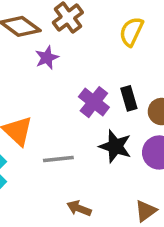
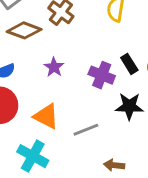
purple star: (47, 58) -> (54, 67), moved

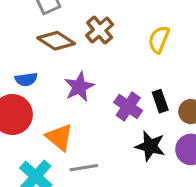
purple star: (54, 67) -> (79, 87), size x1.4
gray line: (86, 130) -> (84, 168), moved

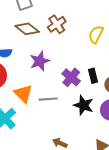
gray line: (84, 168) -> (48, 99), moved

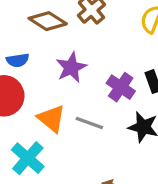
gray line: (48, 99) -> (89, 123), turned 30

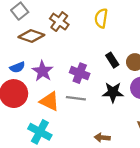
purple star: (71, 67) -> (43, 71), moved
purple cross: (121, 87) -> (80, 73), moved

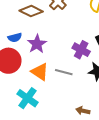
purple cross: (80, 73) -> (81, 50), moved

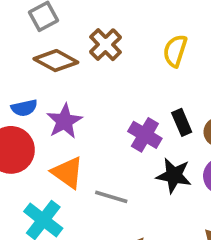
gray line: (64, 72) -> (111, 197), moved

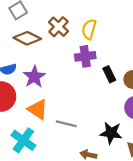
yellow semicircle: (175, 51) -> (89, 29), moved
purple cross: (145, 135) -> (85, 56), moved, turned -36
black star: (174, 175) -> (111, 133), moved

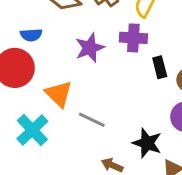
purple star: (34, 77) -> (90, 48), moved

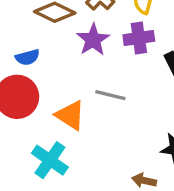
purple star: (90, 48) -> (93, 40), moved
gray line: (92, 120) -> (110, 95), moved

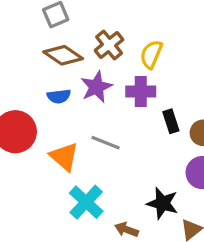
blue semicircle: (27, 57) -> (59, 96), moved
cyan cross: (50, 160) -> (86, 202), moved

